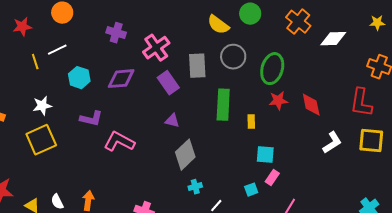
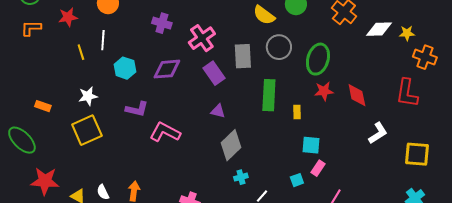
yellow star: (377, 23) -> (407, 33), moved
white line: (57, 50) -> (103, 40), turned -60
yellow square: (371, 141) -> (417, 154), moved

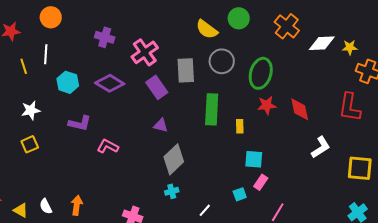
purple diamond: (167, 69) -> (110, 83), turned 36
yellow square: (87, 130) -> (30, 144), size x0.6
pink L-shape: (165, 132) -> (108, 146), size x0.7
cyan cross: (241, 177) -> (172, 191), moved

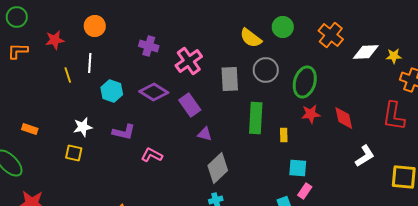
purple rectangle: (157, 87) -> (190, 105), moved
white star: (31, 110) -> (83, 127), moved
yellow square: (30, 144) -> (74, 153), turned 36

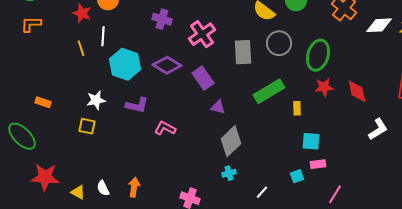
red star: (55, 40) -> (82, 13), moved, turned 30
cyan hexagon: (112, 91) -> (125, 64), size x1.4
green rectangle: (256, 118) -> (269, 91), turned 56
pink rectangle: (305, 191) -> (318, 164), turned 49

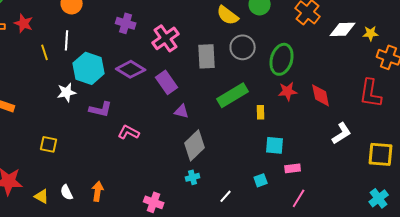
red star: (82, 13) -> (24, 23), moved
white star: (96, 100) -> (67, 92), moved
yellow square: (87, 126) -> (49, 144), moved
pink rectangle: (318, 164) -> (293, 168), moved

